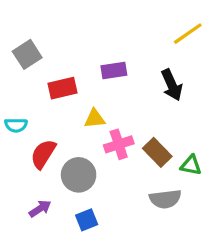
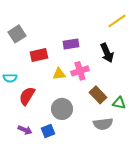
pink cross: (119, 144) -> (80, 71), moved
gray circle: (79, 175) -> (62, 109), moved
purple arrow: (40, 209) -> (25, 130), turned 56
blue square: (87, 220) -> (48, 131), moved

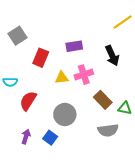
red rectangle: (39, 55) -> (41, 58), turned -54
purple arrow: (25, 130) -> (26, 137), turned -96
blue square: (48, 131) -> (50, 138), turned -32

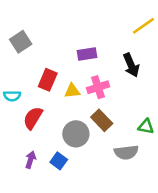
red rectangle: (41, 58) -> (48, 80), moved
brown rectangle: (103, 100) -> (102, 120), moved

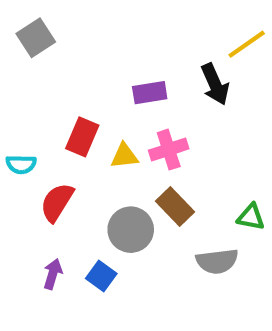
gray square: (21, 42) -> (36, 38), moved
black arrow: (131, 65) -> (215, 84), moved

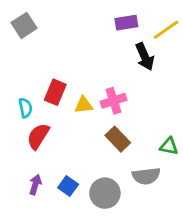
purple rectangle: (150, 93) -> (126, 23), moved
cyan semicircle: (21, 164) -> (25, 108), moved, turned -102
gray circle: (131, 230) -> (105, 193), moved

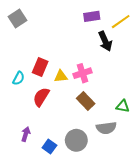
cyan semicircle: (25, 108) -> (18, 78), turned 40
red semicircle: (38, 136) -> (41, 97), moved
blue square: (68, 186) -> (49, 146), moved

